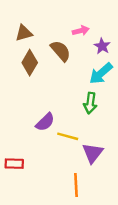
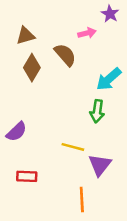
purple star: (102, 46) -> (110, 14), moved
purple semicircle: (45, 122) -> (17, 132), moved
red rectangle: (14, 164) -> (27, 176), moved

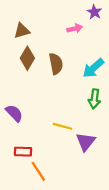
brown semicircle: (65, 55) -> (56, 64), moved, turned 30
green arrow: (97, 111) -> (94, 99), moved
purple semicircle: (17, 132) -> (14, 113), turned -90
orange line: (82, 199) -> (38, 171), moved, turned -30

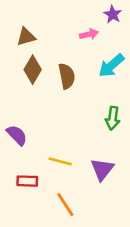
cyan arrow: (93, 68) -> (111, 66), moved
yellow line: (63, 126) -> (60, 161), moved
orange line: (38, 171) -> (65, 205), moved

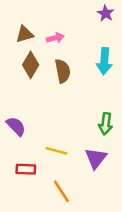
pink arrow: (89, 34) -> (55, 38), moved
cyan arrow: (111, 66) -> (104, 61), turned -45
green arrow: (113, 118) -> (106, 124), moved

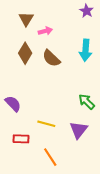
brown triangle: (25, 34) -> (26, 19), moved, turned -42
brown semicircle: (63, 71) -> (51, 58), turned 144
green arrow: (106, 124) -> (87, 102), turned 126

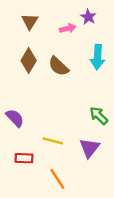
purple star: (87, 11) -> (88, 17), moved
pink arrow: (45, 31) -> (68, 28), moved

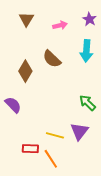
purple star: (88, 17) -> (90, 19), moved
brown diamond: (29, 61) -> (25, 71), moved
yellow line: (53, 141) -> (55, 135), moved
red rectangle: (24, 158) -> (30, 149), moved

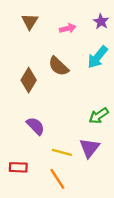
cyan arrow: (86, 51) -> (98, 57), turned 35
green arrow: (87, 103) -> (99, 116), turned -78
purple semicircle: (13, 105) -> (36, 126), moved
red rectangle: (30, 149) -> (18, 167), moved

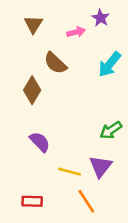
purple star: (101, 21) -> (101, 18), moved
brown semicircle: (58, 66) -> (55, 63), moved
red rectangle: (18, 167) -> (32, 201), moved
orange line: (57, 179) -> (86, 201), moved

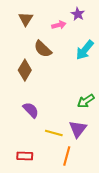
orange line: (86, 201) -> (67, 156), turned 48

